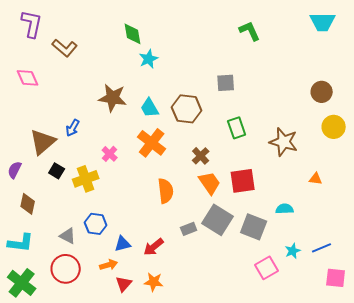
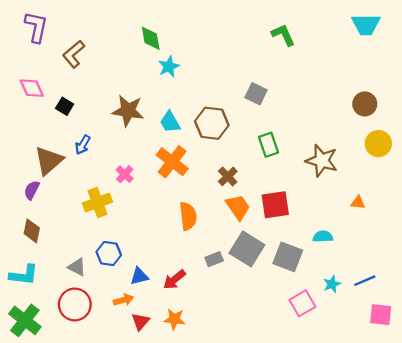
brown L-shape: (65, 48) -> (74, 54), turned 100
gray square: (226, 83) -> (256, 94), turned 30
purple semicircle: (15, 170) -> (32, 190), moved
black square: (57, 171) -> (65, 106), moved

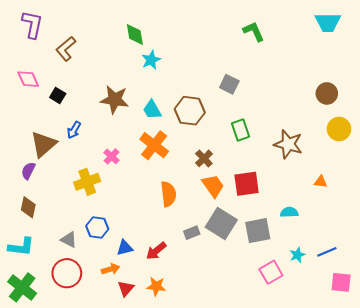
gray square: (288, 257) -> (258, 231), turned -32

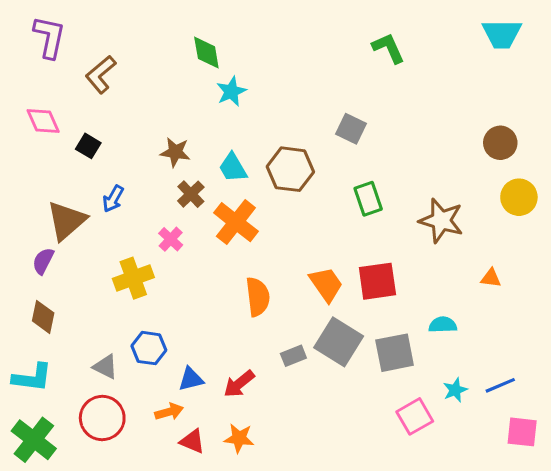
brown star: (115, 100) -> (175, 152), size x0.7
brown cross: (204, 158) -> (191, 194), moved
red triangle: (126, 288) -> (192, 441), turned -48

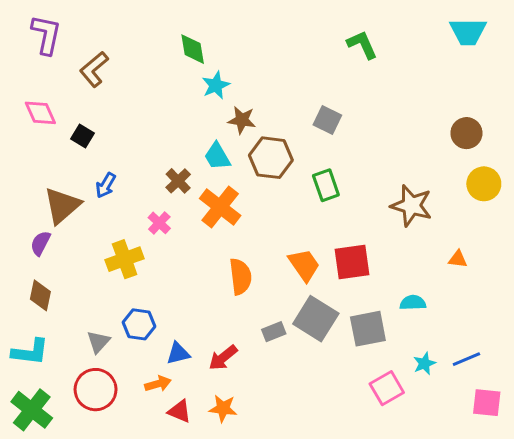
brown star: (175, 152) -> (242, 120), moved
green rectangle: (368, 199) -> (326, 185), moved
gray triangle: (105, 367) -> (98, 342), turned 45

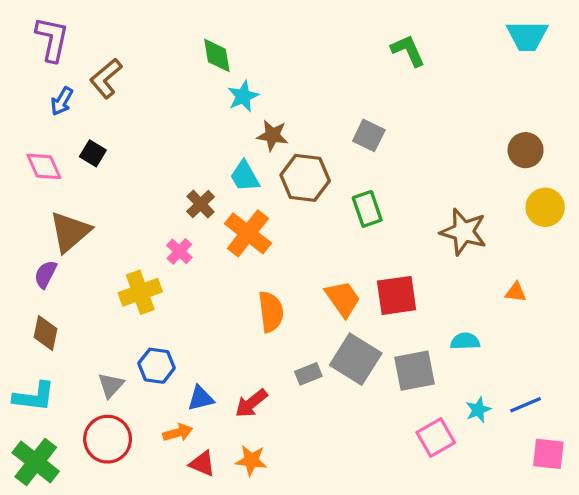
pink diamond: (40, 113) -> (44, 166), moved
blue arrow: (106, 185) -> (62, 101), moved

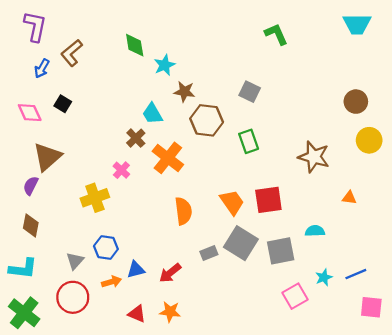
green diamond: (217, 55) -> (135, 45), moved
cyan trapezoid: (245, 176) -> (152, 114), moved
orange arrow: (178, 433) -> (111, 282), moved

